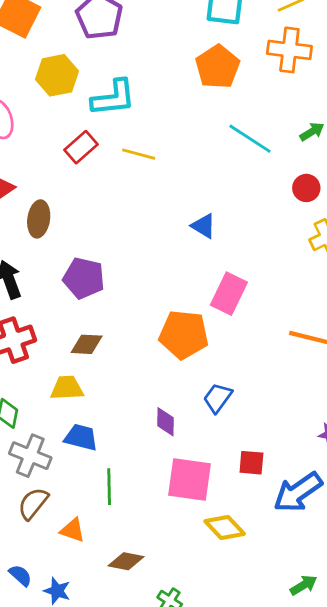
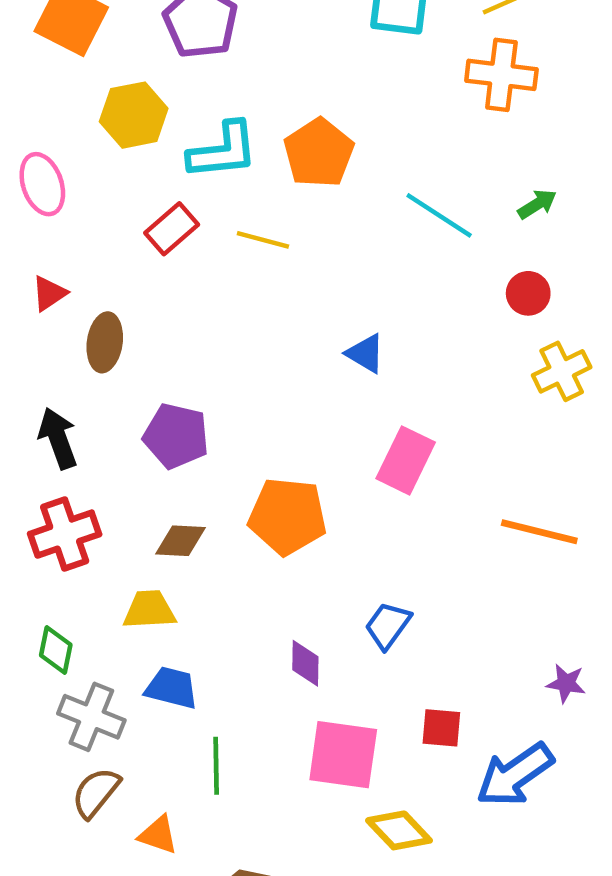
orange pentagon: (218, 67) -> (319, 153), moved
orange pentagon: (184, 334) -> (288, 516), moved

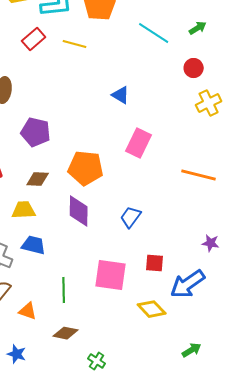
purple diamond: (305, 663) -> (79, 211), moved, size x1.5
green line: (216, 766) -> (64, 290), moved
yellow diamond: (399, 830) -> (152, 309), moved

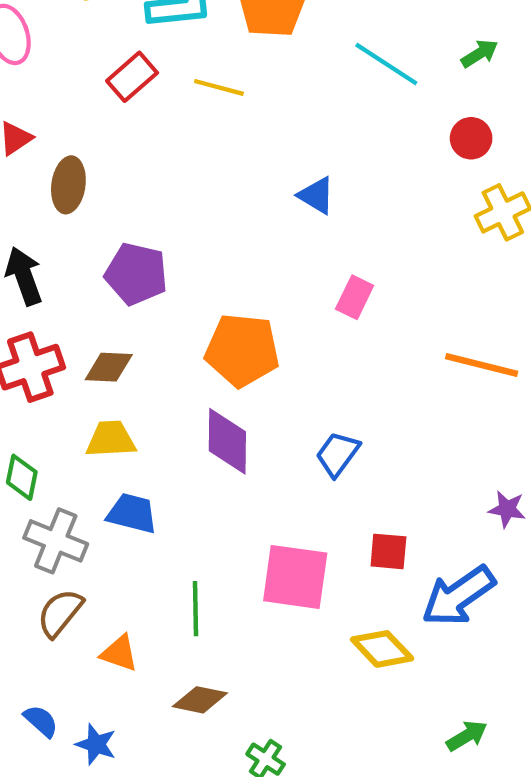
pink rectangle: (139, 143) -> (355, 297), size x0.7
brown diamond: (38, 179) -> (109, 367), moved

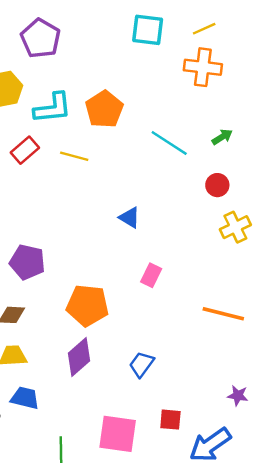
purple diamond: (227, 441) -> (79, 357), turned 48

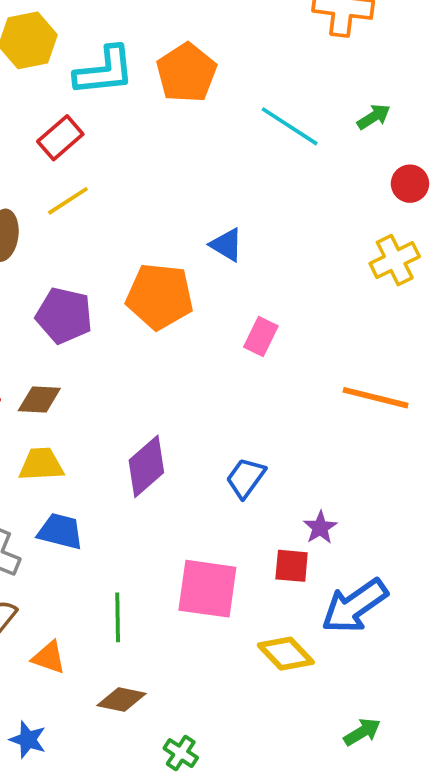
yellow line: (74, 156) -> (68, 201), moved, turned -48
red circle: (217, 185) -> (410, 184), moved
orange pentagon: (87, 305) -> (160, 296), moved
purple star: (238, 396) -> (320, 528), moved, turned 30

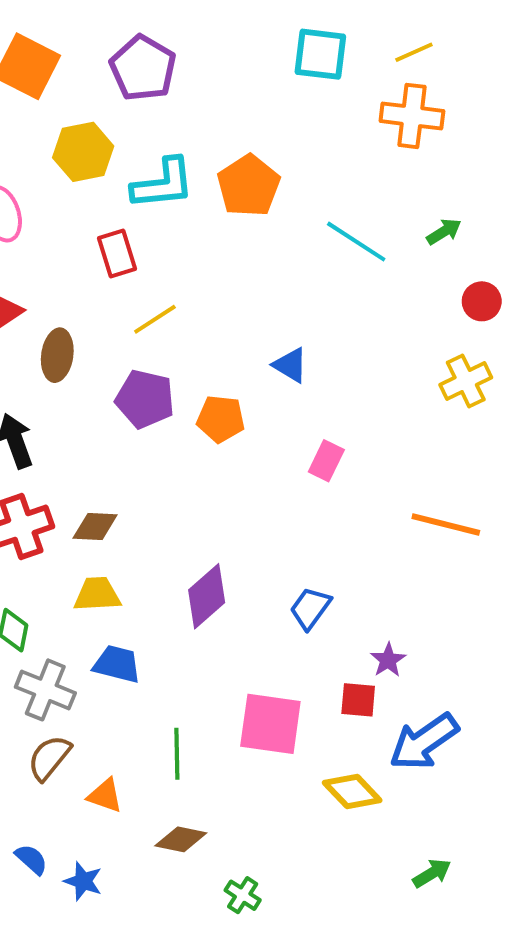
red rectangle: (60, 138) -> (117, 253), turned -66
yellow line: (68, 201) -> (155, 319), moved
orange pentagon: (160, 296) -> (221, 419), size x0.7
purple pentagon: (64, 315) -> (145, 399), moved

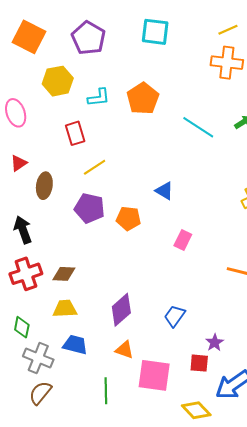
cyan square: (320, 54) -> (155, 32), moved
cyan L-shape: (163, 184) -> (99, 97), size x0.7
orange triangle: (105, 796) -> (124, 350), moved

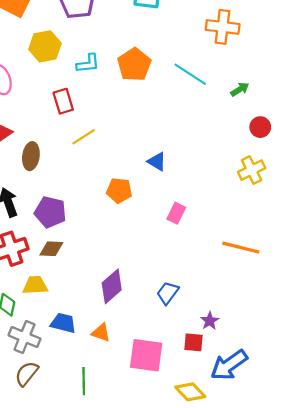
cyan line: (198, 127) -> (190, 74), moved
purple pentagon: (89, 208) -> (50, 212), moved
yellow trapezoid: (65, 309) -> (35, 285), moved
orange triangle: (124, 350) -> (101, 333), moved
green line: (106, 391) -> (84, 381), moved

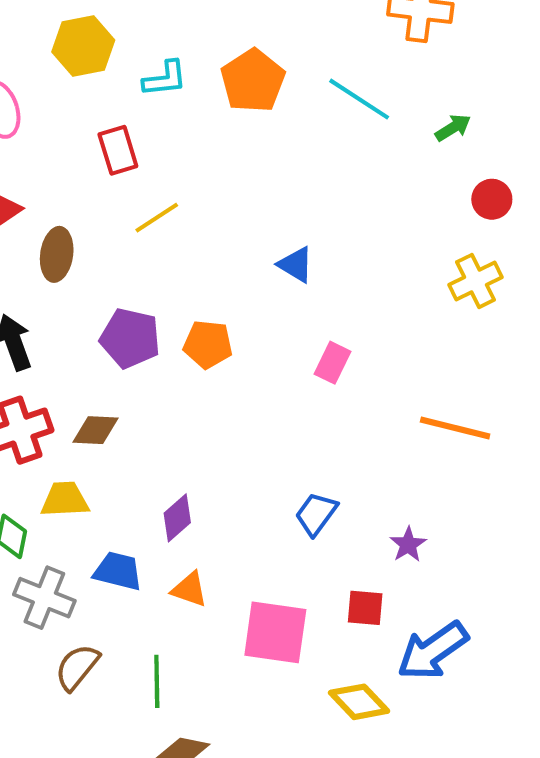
orange pentagon: (119, 191) -> (208, 344), moved
purple pentagon: (50, 212) -> (130, 338), moved
purple diamond: (112, 286) -> (177, 518), moved, size x0.7
purple star: (210, 321) -> (408, 545), moved
brown semicircle: (27, 374) -> (77, 667), moved

